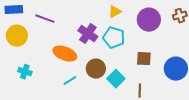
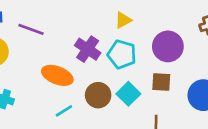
purple circle: (149, 20) -> (168, 46), moved
cyan square: (116, 79) -> (128, 94), moved

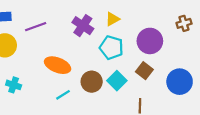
purple line: (31, 29) -> (36, 27), turned -40
purple cross: (88, 49) -> (83, 26), moved
brown square: (161, 82) -> (144, 71), turned 35

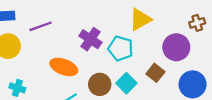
yellow triangle: (112, 19) -> (140, 19), moved, size x1.5
purple cross: (83, 26) -> (90, 39), moved
purple circle: (150, 41) -> (176, 47), moved

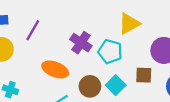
purple line: (41, 26) -> (33, 30), turned -40
brown square: (155, 73) -> (144, 75), turned -36

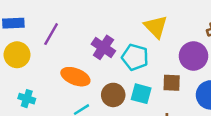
yellow triangle: (129, 24) -> (156, 27), turned -45
cyan square: (116, 85) -> (141, 94), turned -30

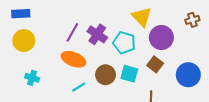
purple line: (51, 34) -> (72, 32), moved
purple circle: (193, 56) -> (161, 37), moved
brown square: (172, 83) -> (155, 64), turned 35

